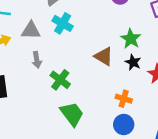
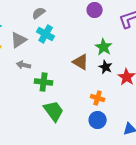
gray triangle: (31, 30) -> (19, 40), turned -36
gray arrow: (37, 60) -> (24, 65), turned 112
green cross: (60, 80) -> (44, 82), turned -30

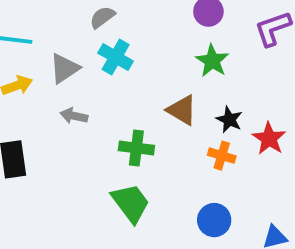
green star: (104, 47) -> (212, 61), moved
green cross: (44, 82) -> (136, 148), moved
orange cross: (98, 98) -> (222, 156), moved

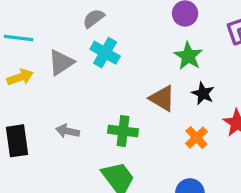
gray arrow: (74, 116) -> (68, 131), moved
black star: (229, 120) -> (203, 93), moved
orange cross: (222, 156) -> (196, 138), turned 30

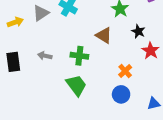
black star: (203, 93) -> (138, 31), moved
orange cross: (196, 138) -> (125, 71), moved

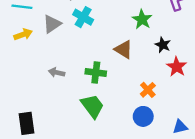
black rectangle: (13, 62) -> (27, 123), moved

